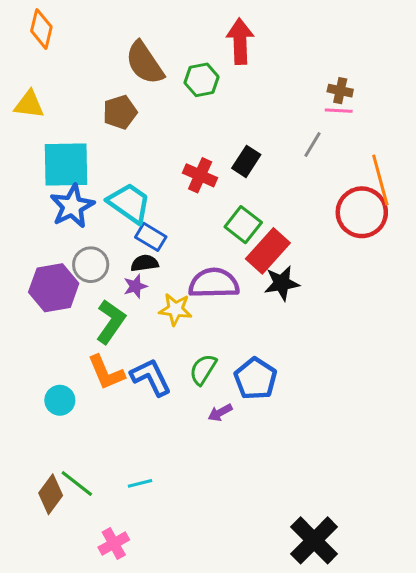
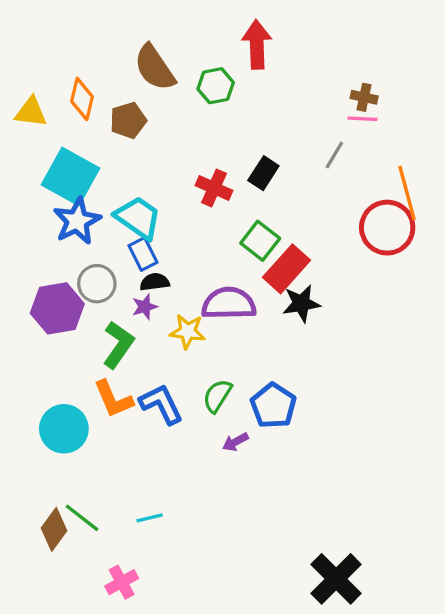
orange diamond: (41, 29) -> (82, 99), moved
cyan square: (66, 165) -> (70, 176), turned 30
blue rectangle: (151, 237) -> (143, 254), moved, turned 32
cyan circle: (60, 400) -> (64, 429), size x1.5

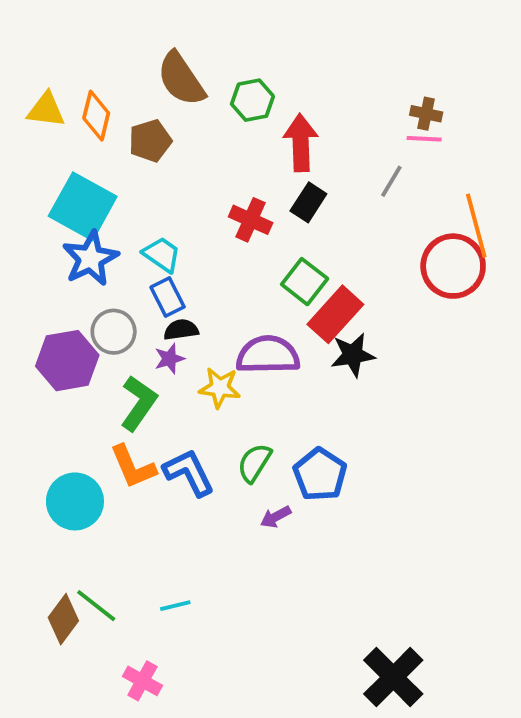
red arrow: (257, 44) -> (301, 143), moved
yellow triangle: (31, 112) -> (46, 110), moved
cyan trapezoid: (138, 218) -> (162, 255), size x0.7
pink cross: (122, 582) -> (142, 681), turned -32

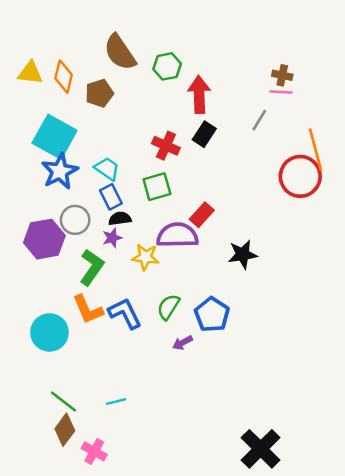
green square: (305, 282) -> (157, 187), moved, turned 36
red rectangle: (335, 314) -> (202, 215), moved, size x0.7
black star: (353, 355) -> (243, 254), moved
brown diamond: (63, 619) -> (65, 430), moved

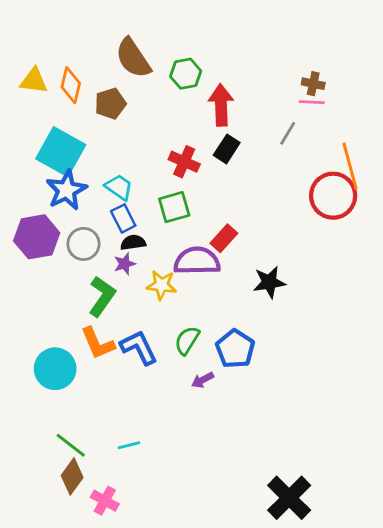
purple hexagon: (44, 239) -> (37, 237), moved

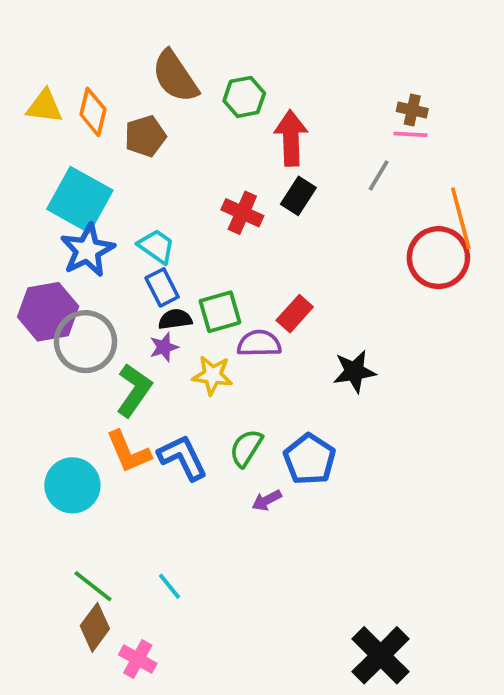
green square: (174, 207) -> (220, 312), moved
gray circle: (83, 244) -> (85, 342), moved, size x1.4
purple semicircle: (197, 261) -> (259, 343), size x0.7
cyan line: (129, 445) -> (170, 586), turned 65

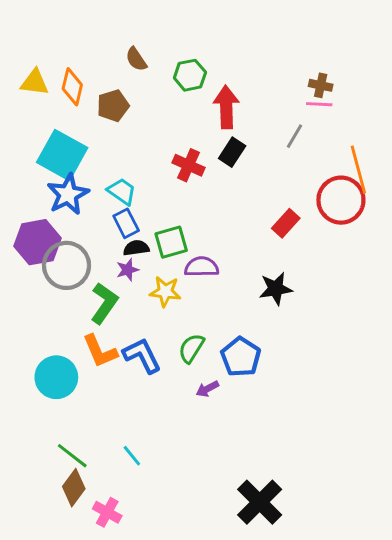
brown semicircle: (175, 76) -> (136, 59), size x0.6
red rectangle: (295, 314) -> (286, 223), moved
black cross: (381, 655) -> (260, 502), moved

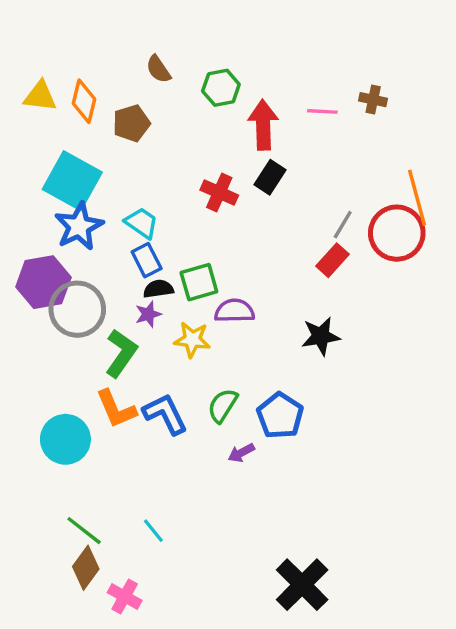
pink line: (319, 104) -> (322, 111), moved
gray line: (295, 136) -> (343, 225), moved

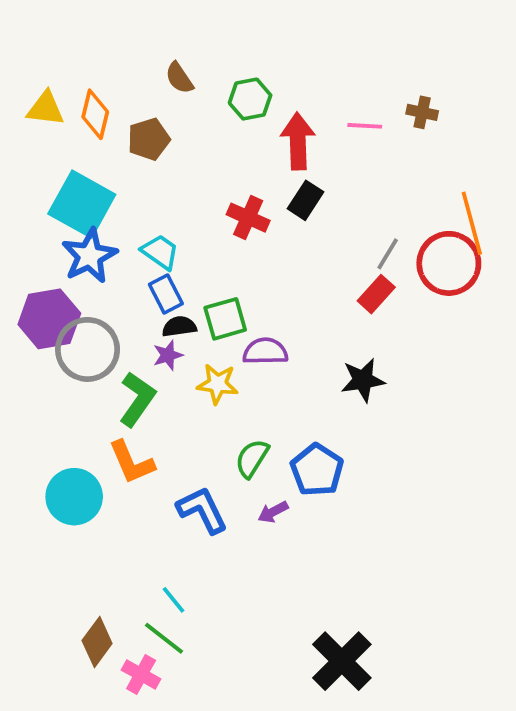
blue L-shape: (165, 414) -> (202, 510), moved
green line: (84, 531) -> (164, 638), moved

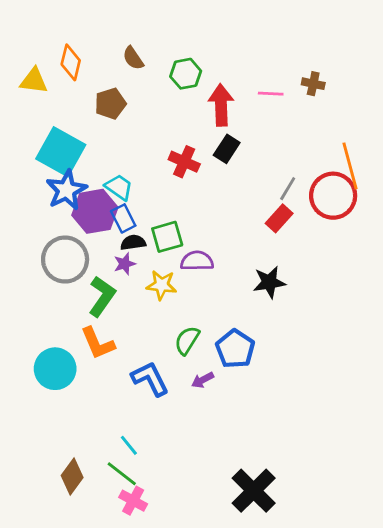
orange diamond: (95, 114) -> (71, 62), moved
purple hexagon: (49, 319) -> (95, 211), moved
pink cross: (141, 674) -> (133, 501), moved

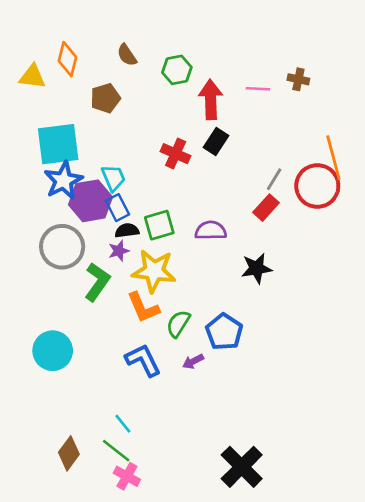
cyan square: (61, 152) -> (58, 144), turned -36
cyan trapezoid: (119, 187) -> (113, 178), turned 32
purple semicircle: (197, 261) -> (211, 231), moved
yellow star: (161, 285) -> (154, 271), size x1.5
orange L-shape: (98, 343) -> (143, 307), moved

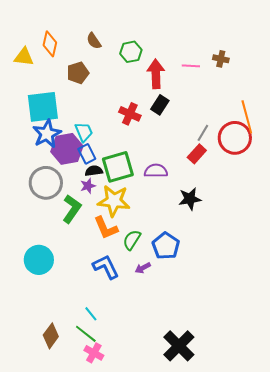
green square: (159, 225) -> (118, 167), size x1.4

